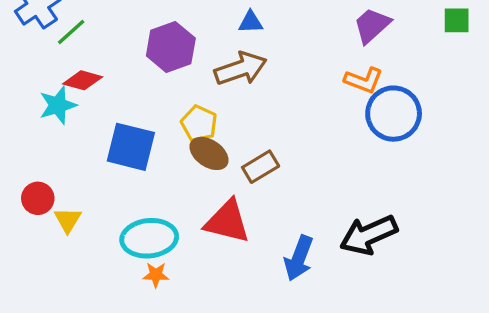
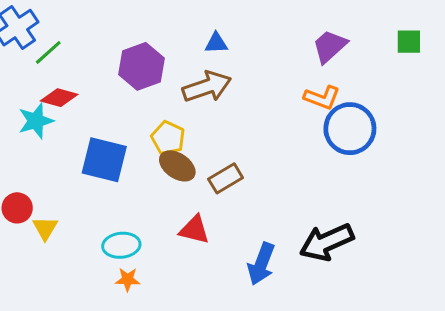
red triangle: (227, 222) -> (194, 230), size x0.7
cyan ellipse: (149, 238) -> (121, 245), size x0.7

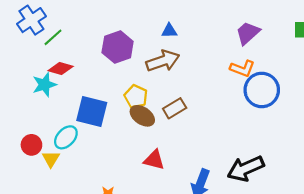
brown rectangle: (226, 178) -> (175, 108), moved
cyan ellipse: (121, 245) -> (66, 137), moved, turned -40

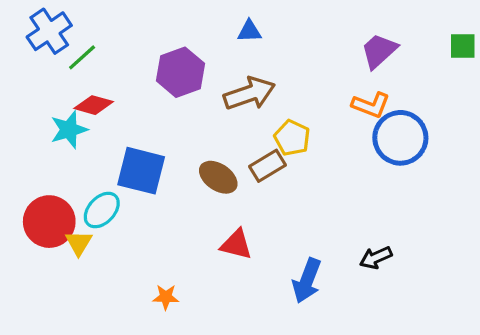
blue triangle: (169, 31) -> (249, 31), moved
yellow pentagon: (136, 96) -> (292, 138), moved
red circle: (31, 145) -> (49, 222), size x1.6
black arrow: (246, 169) -> (376, 258), size x0.6

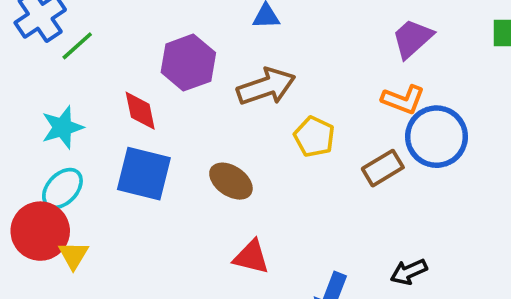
red diamond: (94, 105) -> (140, 111), moved, turned 63
brown rectangle: (267, 166) -> (383, 168), moved
cyan ellipse: (102, 210) -> (62, 188), moved

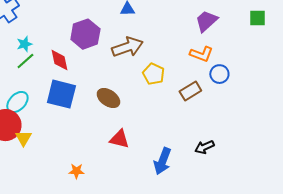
green line: (77, 46) -> (25, 61), moved
cyan star: (62, 127) -> (24, 44), moved, size x0.7
blue circle: (437, 137) -> (219, 74), size x0.6

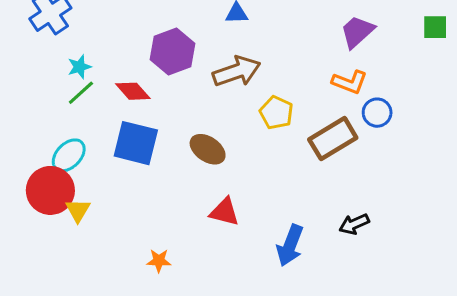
red diamond: (59, 60) -> (133, 91), turned -30
brown rectangle: (190, 91) -> (333, 139), size x1.4

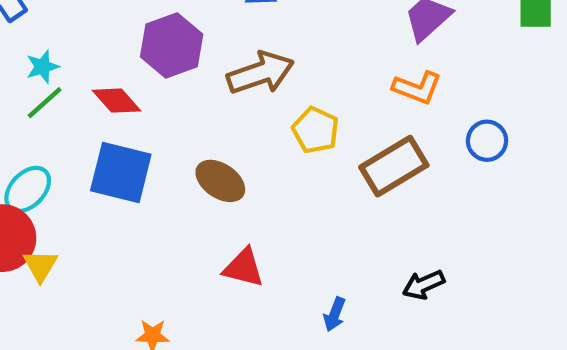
blue circle: (377, 113) -> (487, 141), moved
blue arrow: (290, 245) -> (335, 314), size x0.6

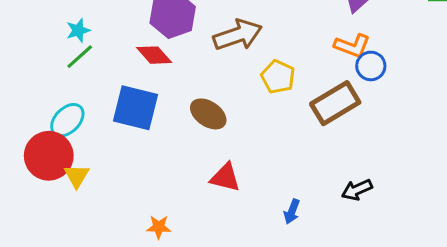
red diamond: (117, 101) -> (154, 55), moved
blue circle: (487, 141) -> (371, 66), moved

